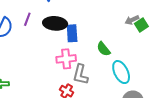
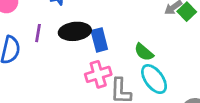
cyan ellipse: (121, 72) -> (154, 79), moved

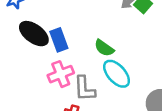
black ellipse: (75, 31) -> (34, 34), turned 48

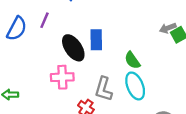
black ellipse: (34, 34) -> (73, 48), moved
pink cross: (61, 74) -> (62, 77), moved

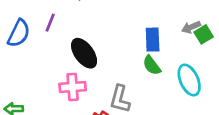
blue rectangle: (96, 40) -> (153, 40), moved
cyan ellipse: (135, 86) -> (189, 80), moved

